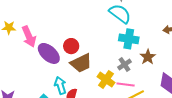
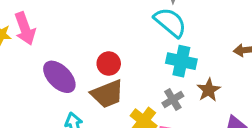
pink arrow: (29, 36) -> (25, 29), moved
red circle: (71, 46) -> (109, 64), moved

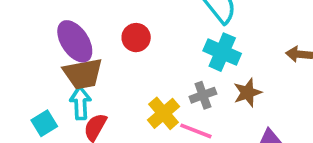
brown trapezoid: (107, 94) -> (83, 74), moved

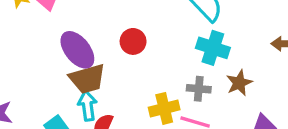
gray cross: (203, 95) -> (199, 89), turned 30
yellow cross: (164, 113) -> (164, 108), turned 32

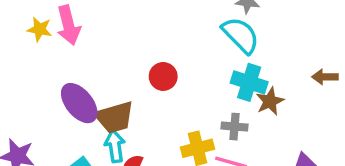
purple ellipse: (77, 50) -> (79, 103), moved
brown star: (239, 83) -> (270, 101), moved

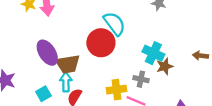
cyan semicircle: (241, 35) -> (114, 24), moved
red circle: (163, 76) -> (101, 43), size x1.6

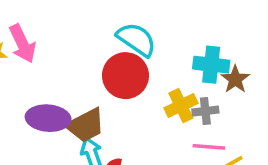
purple ellipse: (47, 53) -> (48, 118), turned -35
yellow cross: (117, 90) -> (181, 106), moved

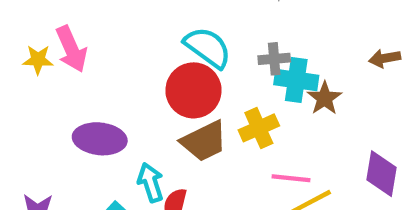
gray cross: (205, 111) -> (274, 59), moved
brown trapezoid: (86, 125) -> (204, 141), moved

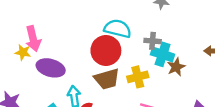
cyan semicircle: (208, 47) -> (118, 29), turned -32
pink arrow: (71, 49) -> (33, 39), moved
yellow star: (38, 60) -> (23, 52), moved

